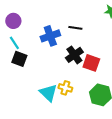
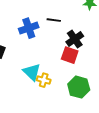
black cross: (74, 55) -> (75, 39), moved
cyan triangle: (48, 93) -> (32, 72), moved

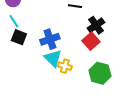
blue cross: (29, 28) -> (50, 39), moved
red square: (70, 55) -> (91, 41), turned 30

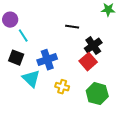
cyan line: (14, 21) -> (23, 36), moved
cyan triangle: (53, 58) -> (31, 79), moved

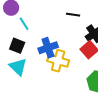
cyan triangle: (31, 79) -> (18, 67), moved
yellow cross: (62, 87) -> (58, 61), moved, size x1.5

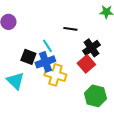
cyan line: (24, 24) -> (47, 46), moved
black square: (17, 46) -> (28, 57), moved

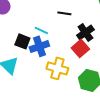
cyan line: (47, 46) -> (41, 30), turned -32
yellow cross: (55, 75) -> (57, 68), moved

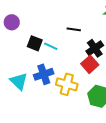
black square: (22, 41) -> (35, 43), moved
blue cross: (39, 46) -> (44, 74), moved

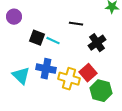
red square: (90, 64) -> (88, 73), moved
blue cross: (44, 74) -> (46, 69), turned 30

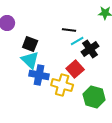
cyan line: (53, 41) -> (77, 41), moved, turned -56
red square: (88, 73) -> (75, 69), moved
cyan triangle: (21, 76) -> (30, 60), moved

